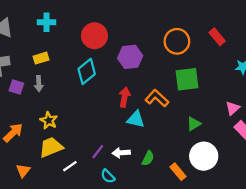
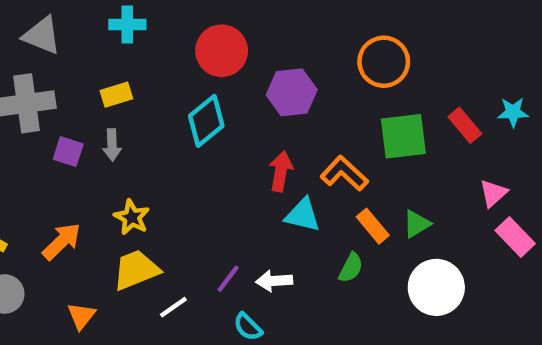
red rectangle: (217, 37) -> (465, 125), moved
green semicircle: (148, 158) -> (351, 268), moved
orange rectangle: (178, 172) -> (373, 226), moved

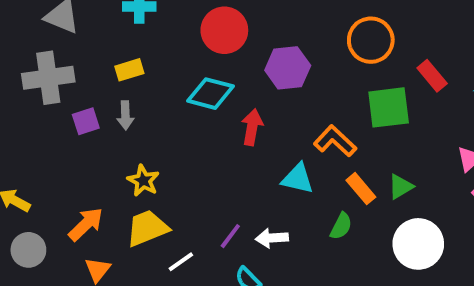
cyan diamond: (206, 121) -> (210, 94), turned 54
red rectangle: (465, 125) -> (432, 76), moved
purple square: (68, 152) -> (86, 121), turned -36
red arrow: (281, 171) -> (252, 127), moved
orange arrow: (62, 241) -> (86, 224), moved

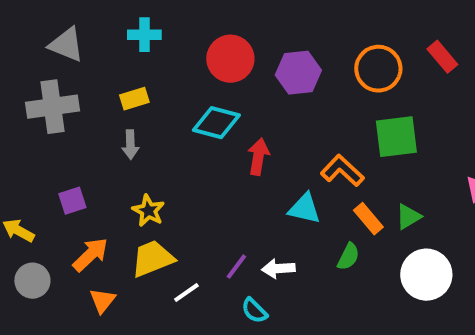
purple hexagon: (288, 68) -> (298, 73), moved
red rectangle: (432, 76) -> (442, 57), moved
purple square: (86, 121) -> (72, 201), moved

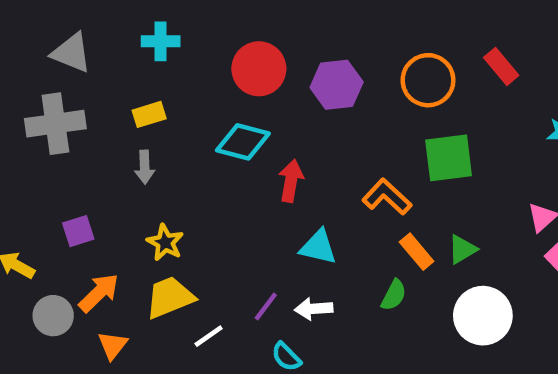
cyan triangle: (304, 209) -> (318, 247), moved
gray circle: (32, 281) -> (53, 316), moved

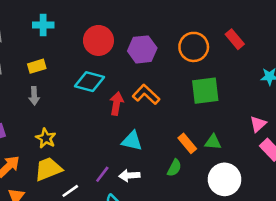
orange L-shape: (387, 197) -> (146, 94), moved
green triangle: (462, 249) -> (213, 142), turned 36

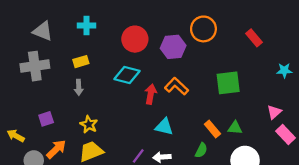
orange circle: (194, 47) -> (203, 29), moved

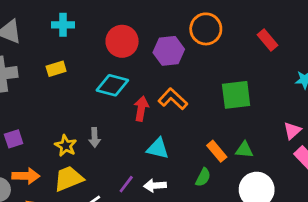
gray arrow: (79, 87) -> (95, 137), moved
orange arrow: (56, 149) -> (26, 176), turned 45

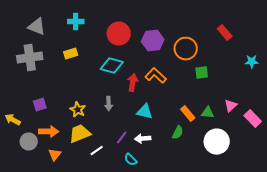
orange circle: (206, 29) -> (186, 49), moved
green square: (236, 95) -> (202, 73), size x0.6
pink triangle: (292, 131) -> (231, 106), moved
gray arrow: (95, 137) -> (109, 104), moved

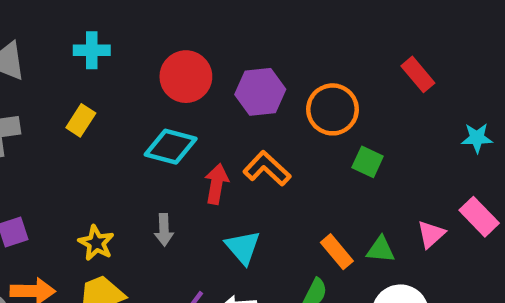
yellow rectangle: (71, 54) -> (81, 120), turned -40
green square: (202, 73) -> (368, 162), turned 32
cyan triangle: (145, 112) -> (243, 247), turned 36
pink rectangle: (253, 119) -> (479, 217), moved

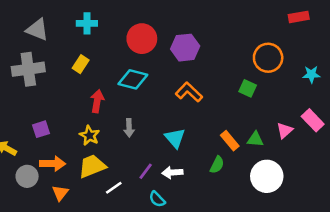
red rectangle: (418, 74) -> (299, 17), moved, turned -60
orange circle: (333, 109) -> (268, 58), moved
red arrow: (217, 184) -> (97, 101), moved

